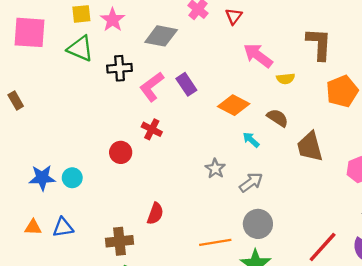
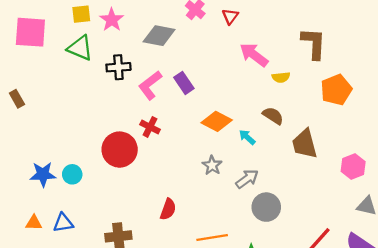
orange diamond: (234, 105) -> (217, 121), moved
red circle: (121, 152) -> (120, 150), size x1.6
red semicircle: (155, 214) -> (168, 209), moved
gray circle: (258, 224) -> (266, 207), moved

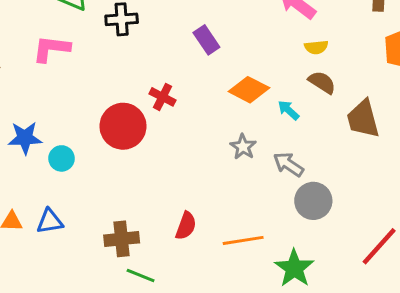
yellow semicircle: (281, 77) -> (316, 47), moved
pink L-shape: (150, 85) -> (51, 49), moved, turned 44
blue star: (43, 174) -> (25, 138), moved
gray arrow: (247, 179) -> (288, 164), turned -110
red semicircle: (168, 209) -> (186, 226), moved

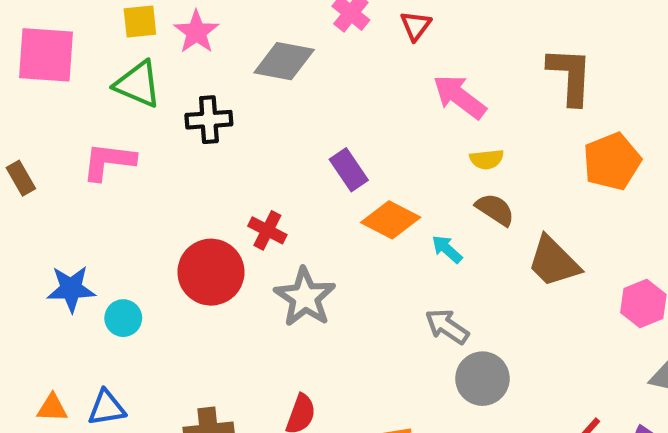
purple rectangle: (206, 40) -> (349, 170), moved
brown trapezoid: (363, 119) -> (553, 262), turned -30
gray star: (243, 147) -> (305, 297), moved, size x1.6

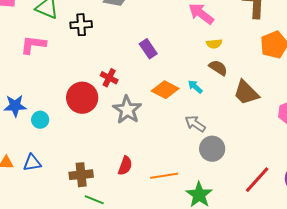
orange diamond: (391, 220) -> (165, 90), moved

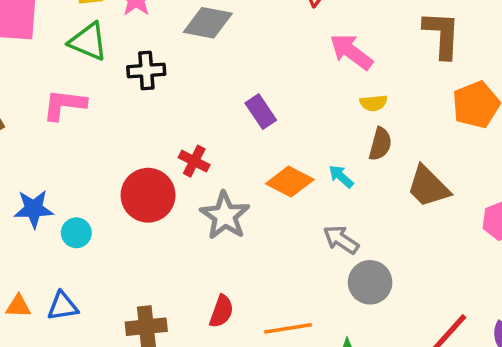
brown semicircle: (218, 68) -> (380, 144), turned 72

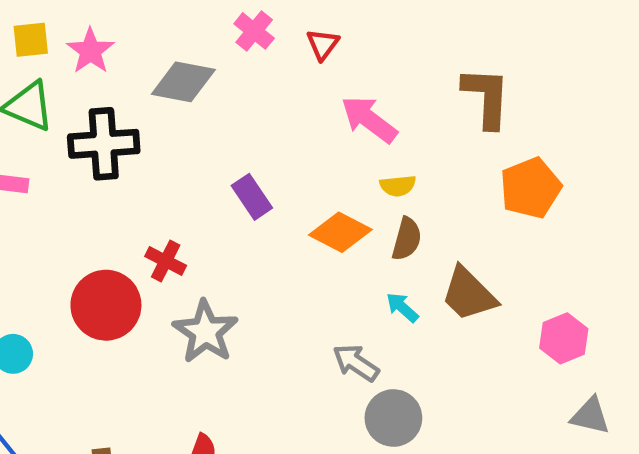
black cross: (146, 71) -> (104, 144), size x1.4
cyan arrow: (341, 176) -> (402, 307), moved
orange diamond: (290, 182) -> (340, 232), moved

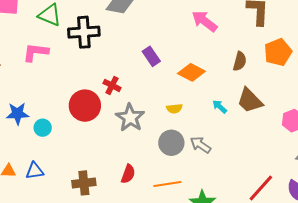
yellow semicircle: (398, 186) -> (174, 109), moved
brown semicircle: (407, 239) -> (240, 61), moved
gray arrow: (356, 363) -> (201, 145), moved
gray circle: (393, 418) -> (171, 143), moved

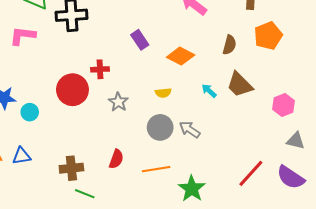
red cross: (112, 85) -> (100, 69), turned -30
gray star: (130, 118) -> (118, 102), size x0.7

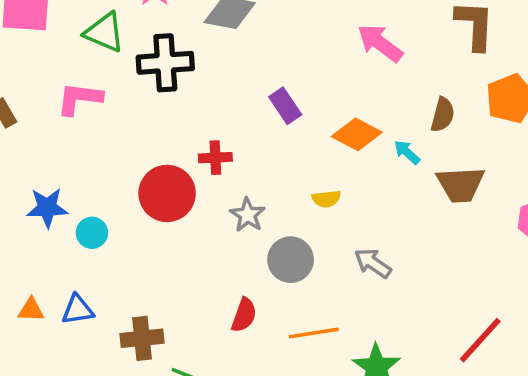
brown trapezoid: (240, 85) -> (461, 184), turned -48
cyan arrow: (209, 91) -> (407, 152), moved
gray circle: (160, 127) -> (291, 260), moved
brown cross: (71, 168) -> (142, 338), moved

